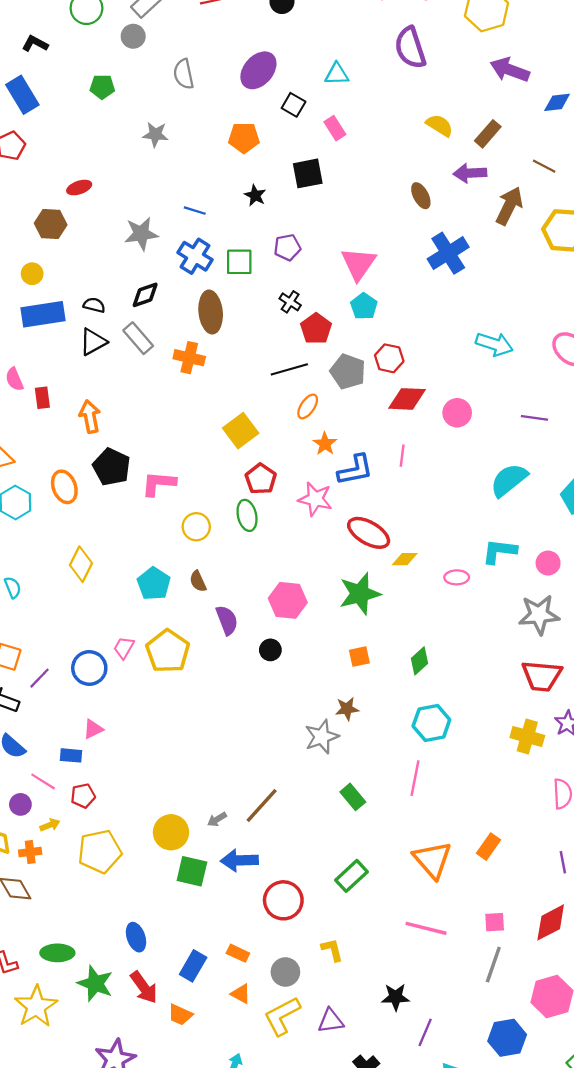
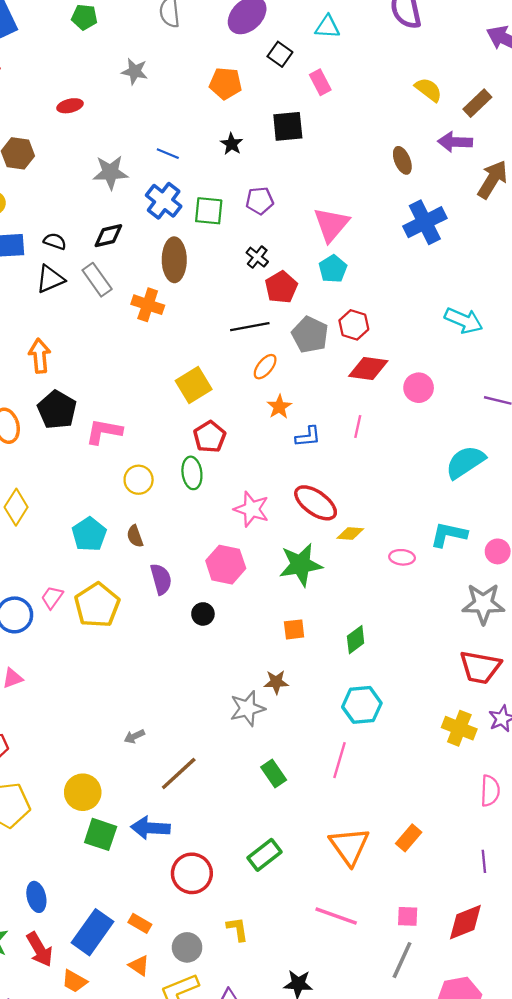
red ellipse: (79, 188) -> (70, 106), moved
blue L-shape: (355, 470) -> (308, 437), size x0.7
pink star: (315, 499) -> (252, 509), moved
gray arrow: (217, 819) -> (134, 736), moved
blue rectangle: (193, 966) -> (92, 932), size x1.4

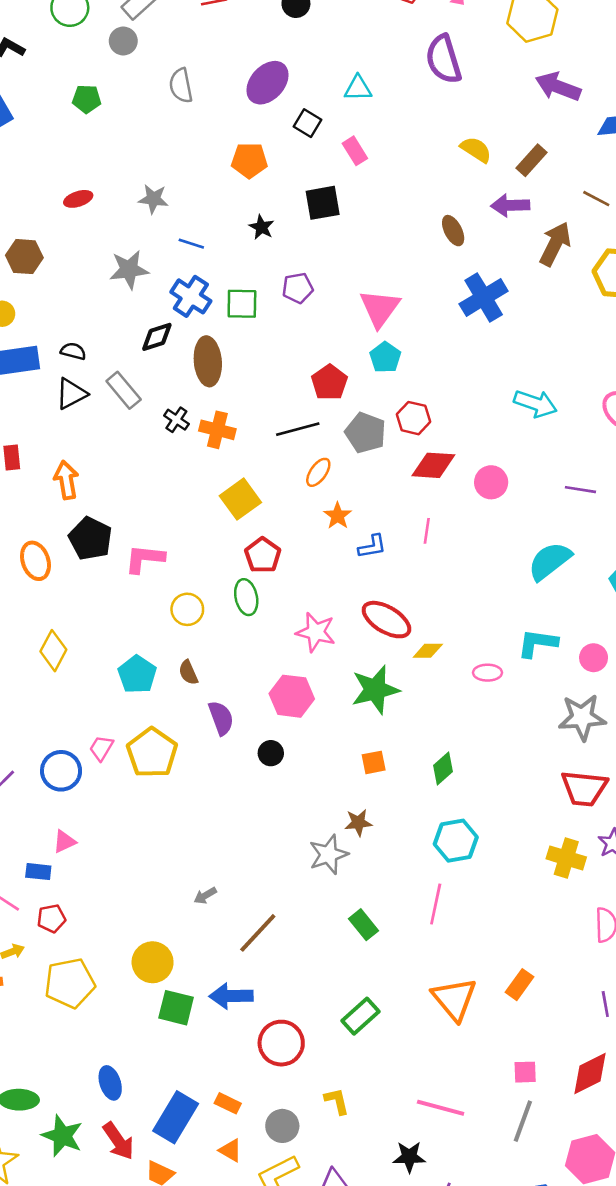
gray star: (135, 71) -> (153, 199), moved
black diamond: (108, 236) -> (157, 337), moved
black cross: (257, 257) -> (176, 420), moved
orange cross: (148, 305) -> (217, 430), moved
pink line: (336, 916) -> (441, 1108), moved

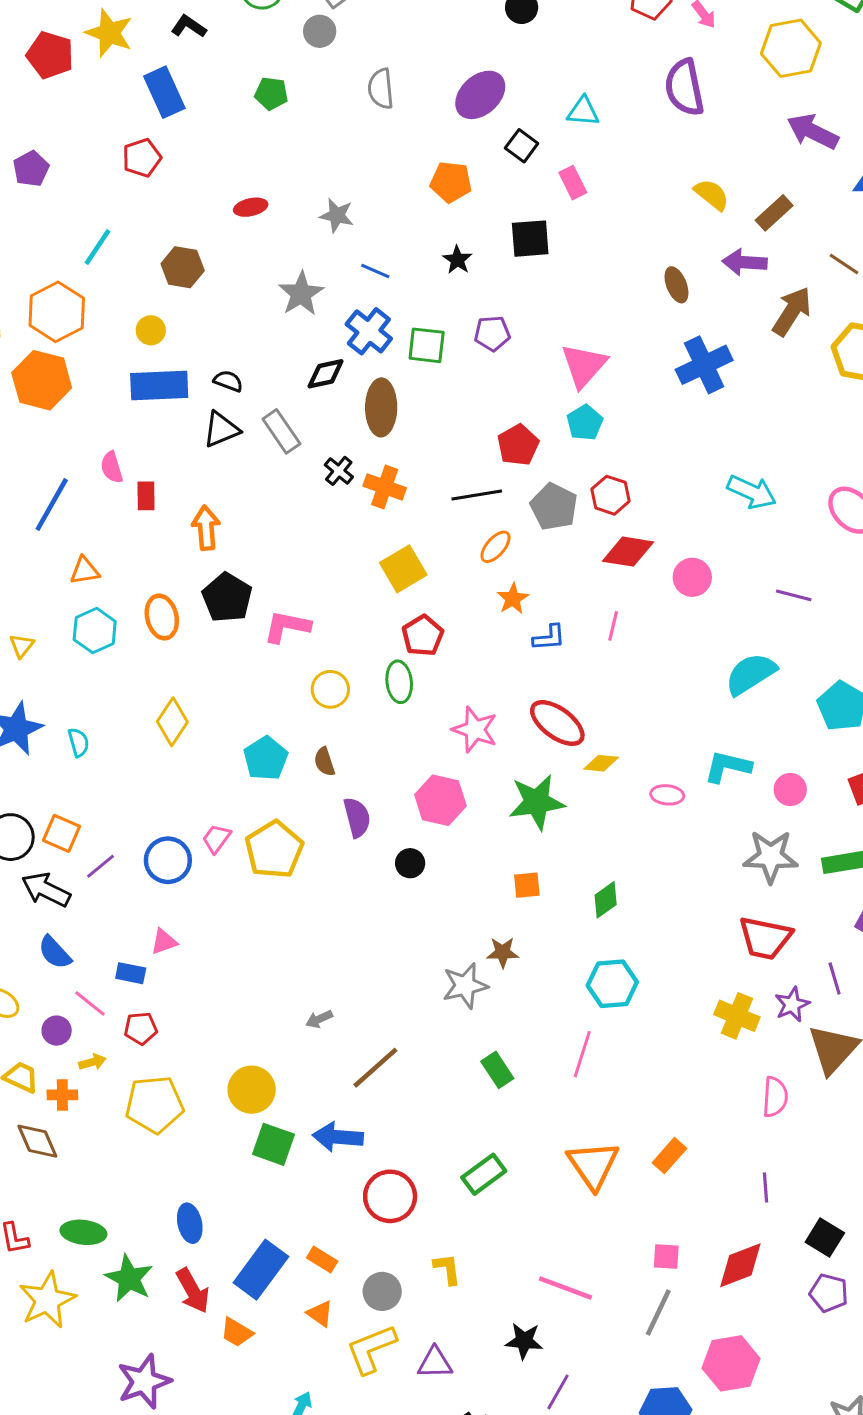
gray star: (129, 270) -> (301, 294), turned -30

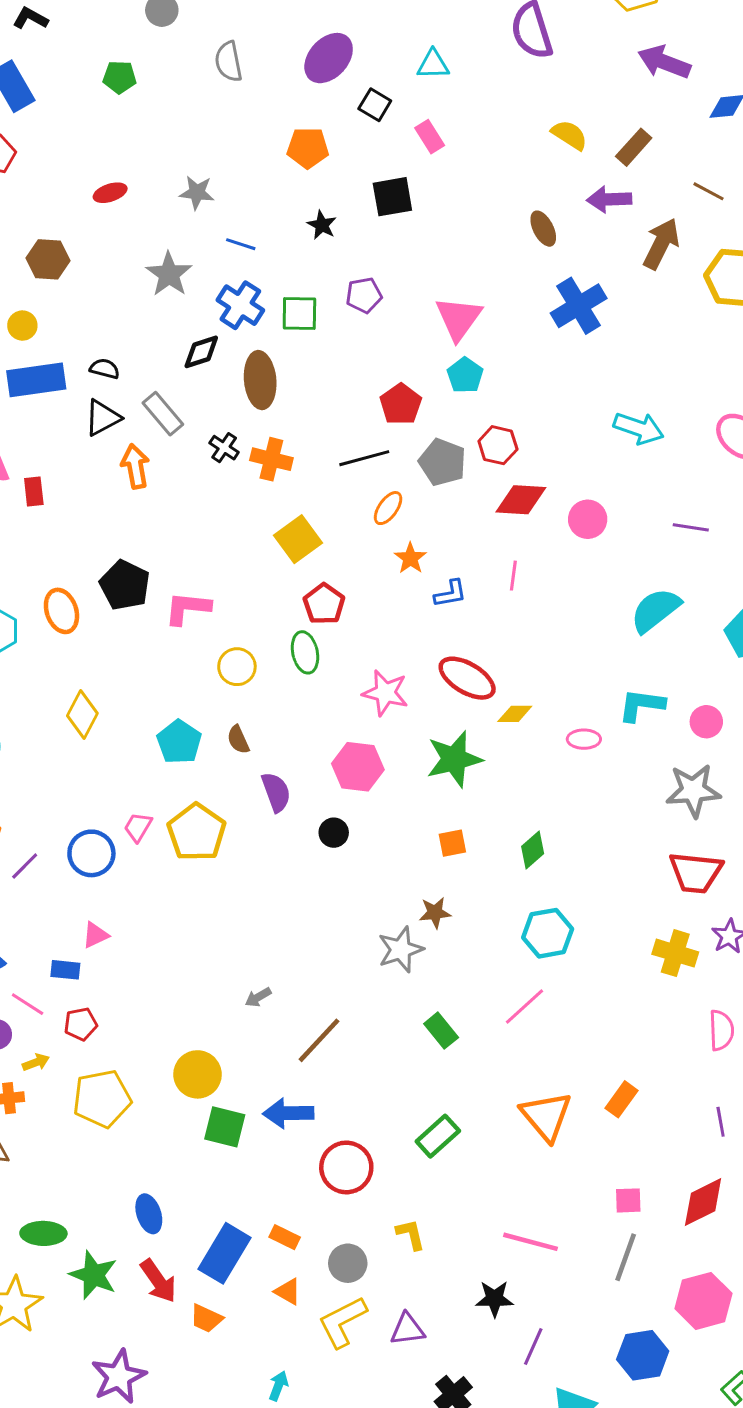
orange arrow: (206, 528) -> (135, 466), moved
pink line: (582, 1054) -> (524, 1007), turned 36

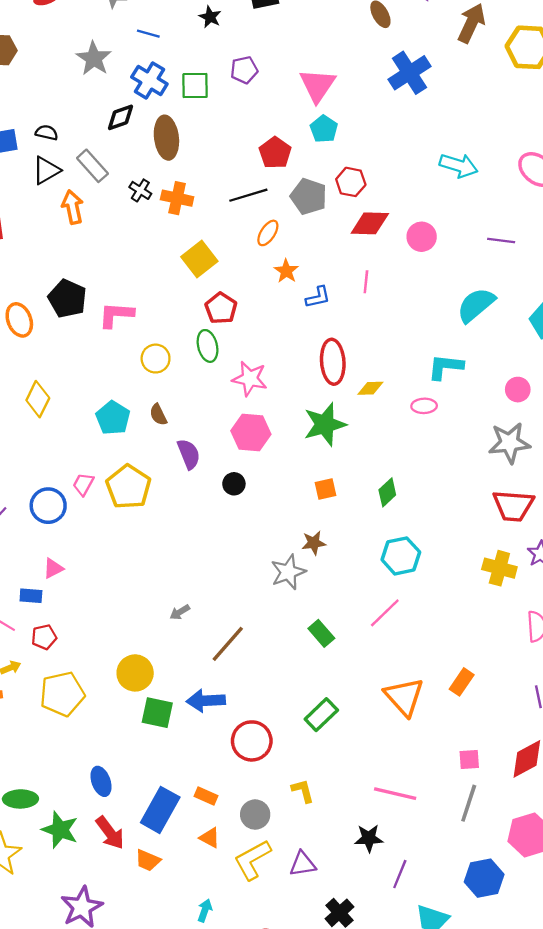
red ellipse: (467, 678) -> (333, 362), turned 57
pink star: (385, 693) -> (250, 379), moved
cyan L-shape: (641, 705) -> (445, 367), moved

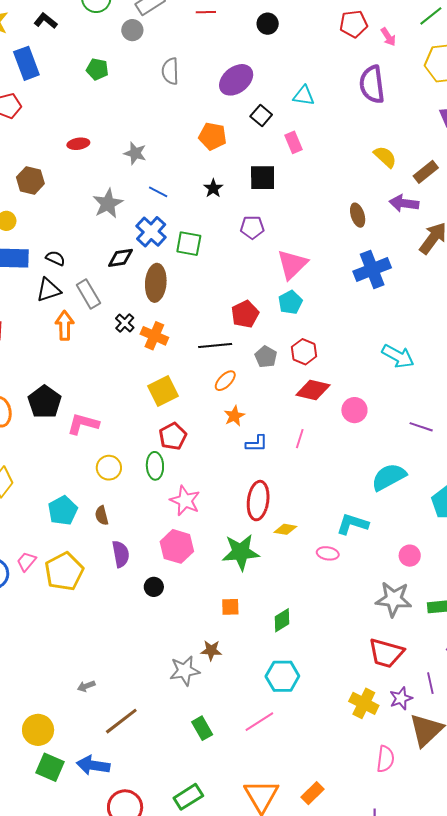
purple pentagon: (244, 70) -> (252, 227), moved
gray pentagon: (309, 196) -> (266, 357), size x0.7

